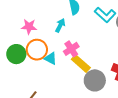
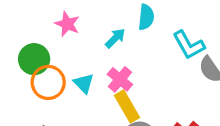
pink cross: (71, 49) -> (120, 79), turned -35
orange circle: (37, 50) -> (48, 82), moved

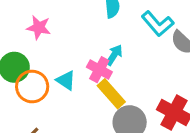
cyan arrow: (115, 38) -> (114, 55), moved

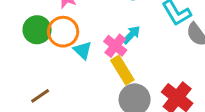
orange circle: (32, 87) -> (63, 32), moved

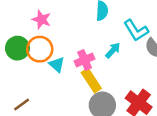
cyan arrow: (131, 35) -> (113, 50), moved
pink cross: (115, 46) -> (85, 60), turned 30

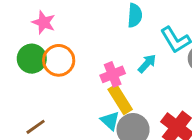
pink star: (41, 20) -> (44, 22), moved
cyan triangle: (57, 65) -> (110, 121), moved

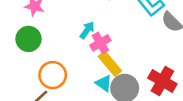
orange circle: (59, 60) -> (53, 75), moved
cyan arrow: (147, 64) -> (87, 30), moved

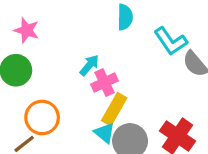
yellow rectangle: (110, 64) -> (114, 109), turned 65

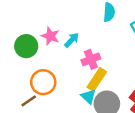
pink star: (27, 30) -> (50, 36), moved
cyan arrow: (89, 65) -> (72, 40), moved

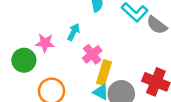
cyan arrow: (72, 40) -> (74, 32), moved

